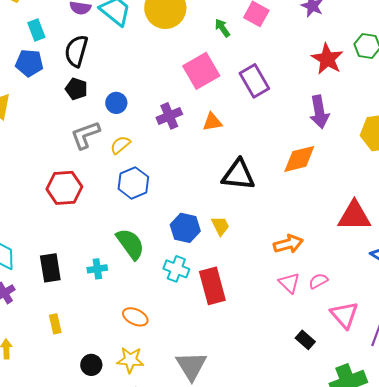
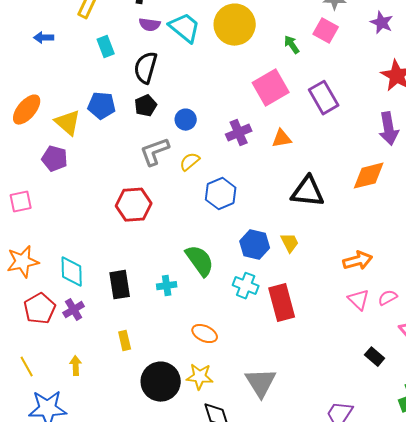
blue pentagon: (29, 63) -> (102, 106), moved
black pentagon: (76, 89) -> (146, 106), turned 30
blue hexagon: (133, 183) -> (221, 194), moved
black circle: (91, 365) -> (161, 382), size x1.8

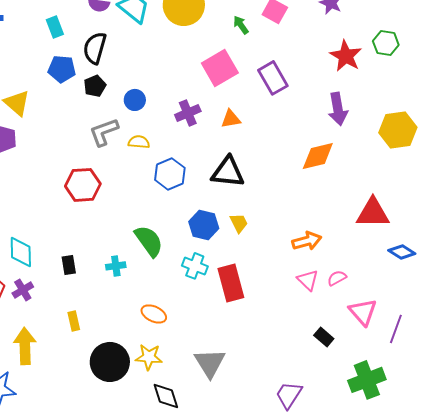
blue pentagon: (102, 106) -> (62, 69), moved
yellow semicircle: (190, 162) -> (139, 142), turned 45
black triangle: (308, 192) -> (228, 172), moved
black rectangle: (120, 285) -> (69, 265), size x0.7
yellow arrow: (76, 366) -> (25, 346), size x1.8

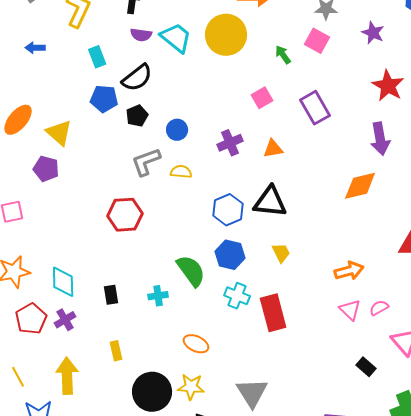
black semicircle: (95, 48) -> (137, 78), turned -144
pink square: (220, 68) -> (262, 98), size x0.6
blue hexagon: (170, 174) -> (228, 210), moved
blue hexagon: (204, 225) -> (230, 255), moved

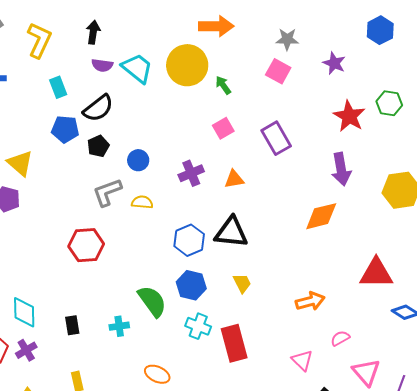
green arrow: (283, 55) -> (223, 85), moved
pink triangle: (350, 310) -> (302, 360), moved

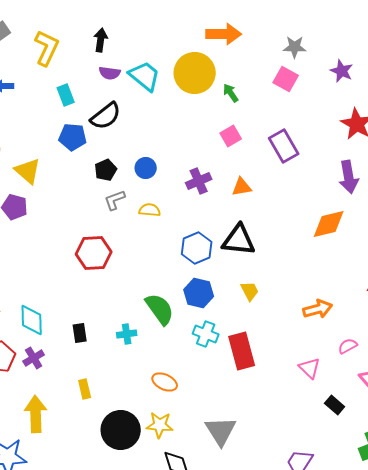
black pentagon: (98, 146) -> (106, 170), moved
gray L-shape: (107, 192) -> (115, 200), size x0.7

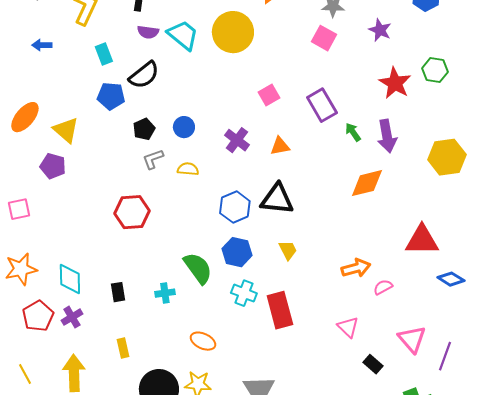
green arrow: (231, 93) -> (353, 132), moved
purple cross: (199, 181) -> (237, 140), turned -30
pink semicircle: (348, 346) -> (383, 287), moved

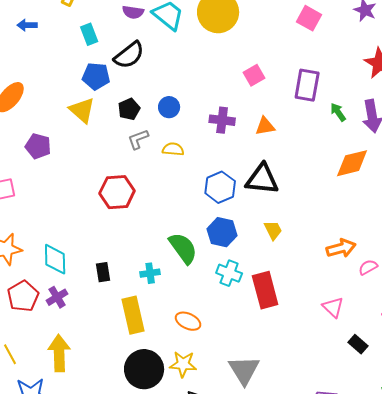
purple rectangle: (322, 105) -> (307, 85), turned 40
yellow triangle: (66, 130) -> (82, 110), moved
purple cross: (237, 140) -> (222, 120), turned -30
yellow rectangle: (123, 348) -> (133, 315), moved, size x1.8

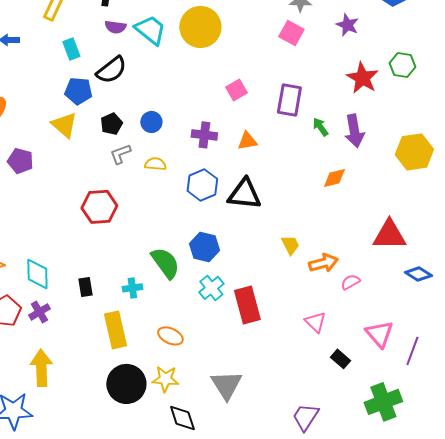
orange diamond: (352, 163) -> (334, 178), size x0.7
blue hexagon: (220, 187) -> (202, 185), moved
yellow trapezoid: (273, 230) -> (290, 245), moved
cyan cross: (229, 273) -> (211, 288), turned 30

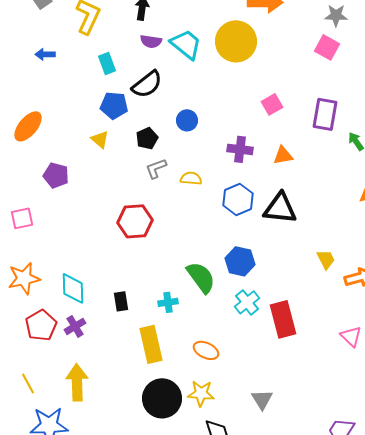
blue circle: (151, 122) -> (187, 120), moved
yellow triangle: (64, 125) -> (100, 139), size x0.7
gray triangle: (226, 385) -> (262, 399), size x0.7

